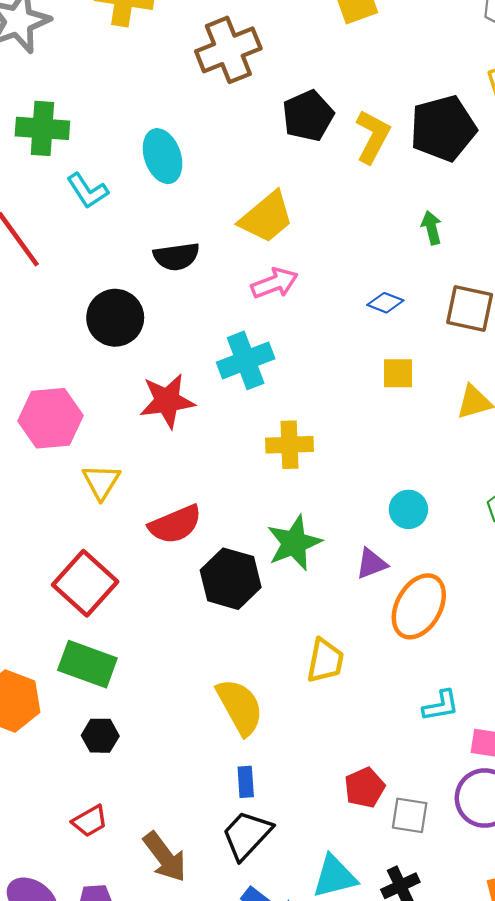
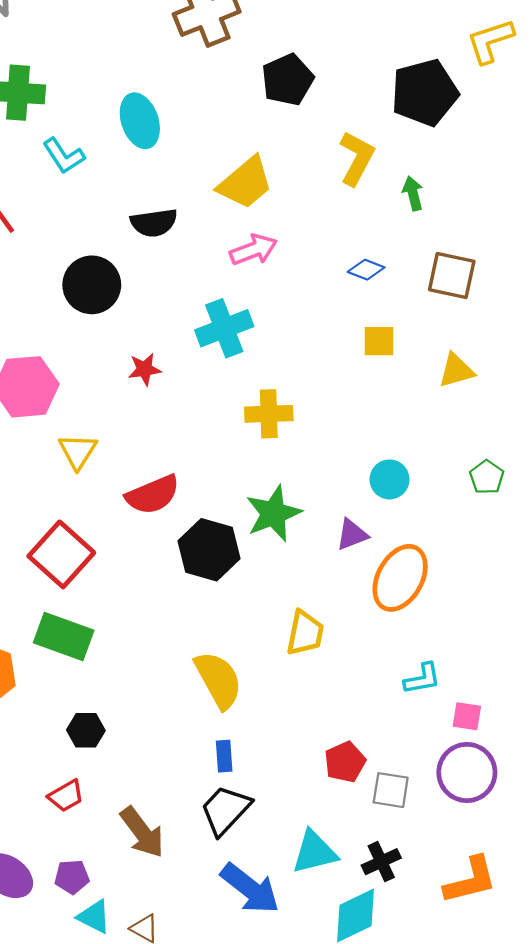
yellow L-shape: (373, 136) -> (357, 158), moved
red star: (167, 401) -> (145, 369), size x0.6
black hexagon: (100, 736) -> (86, 730), moved

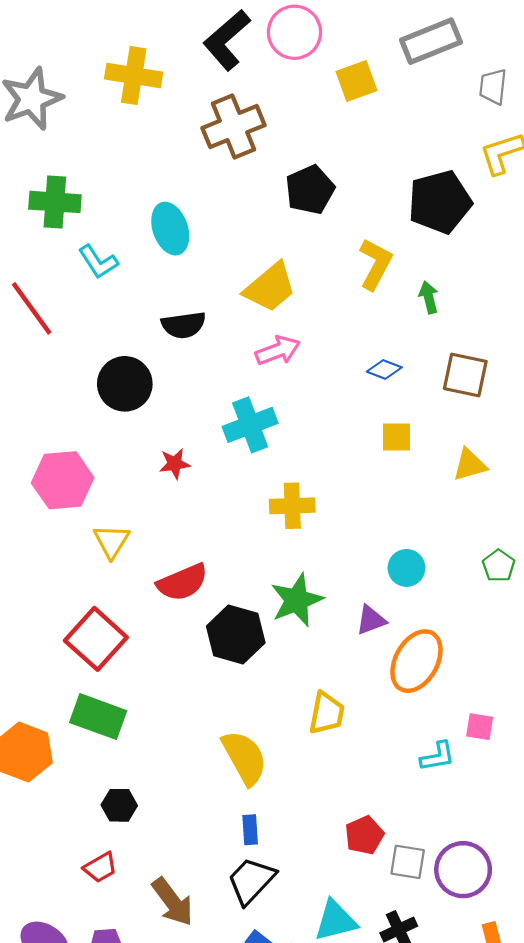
pink square: (467, 716) -> (480, 727), moved
purple circle: (467, 772) -> (463, 870), moved

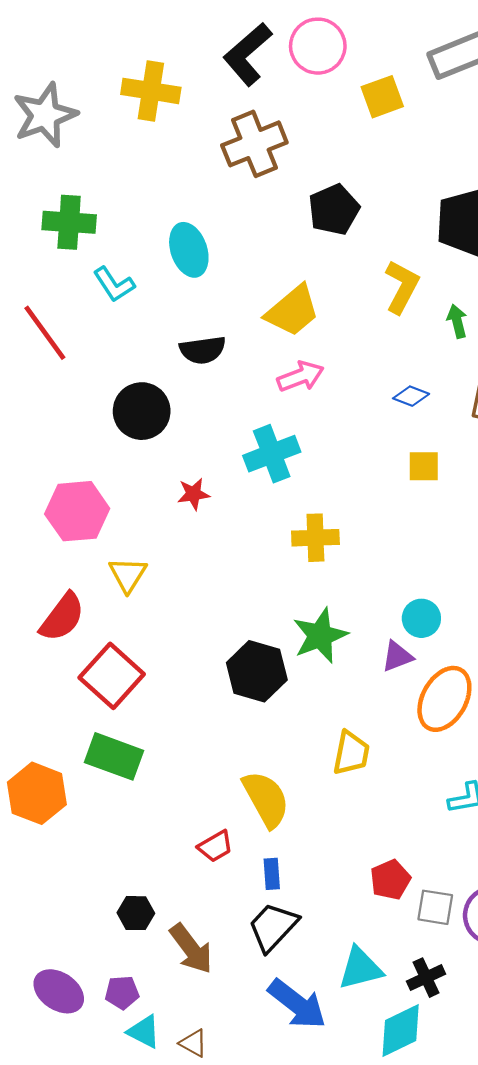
cyan circle: (406, 568) -> (421, 618), moved
red semicircle: (182, 582) -> (62, 617), moved, turned -30
black hexagon: (119, 805) -> (136, 913), moved
red trapezoid: (100, 867) -> (215, 846), moved

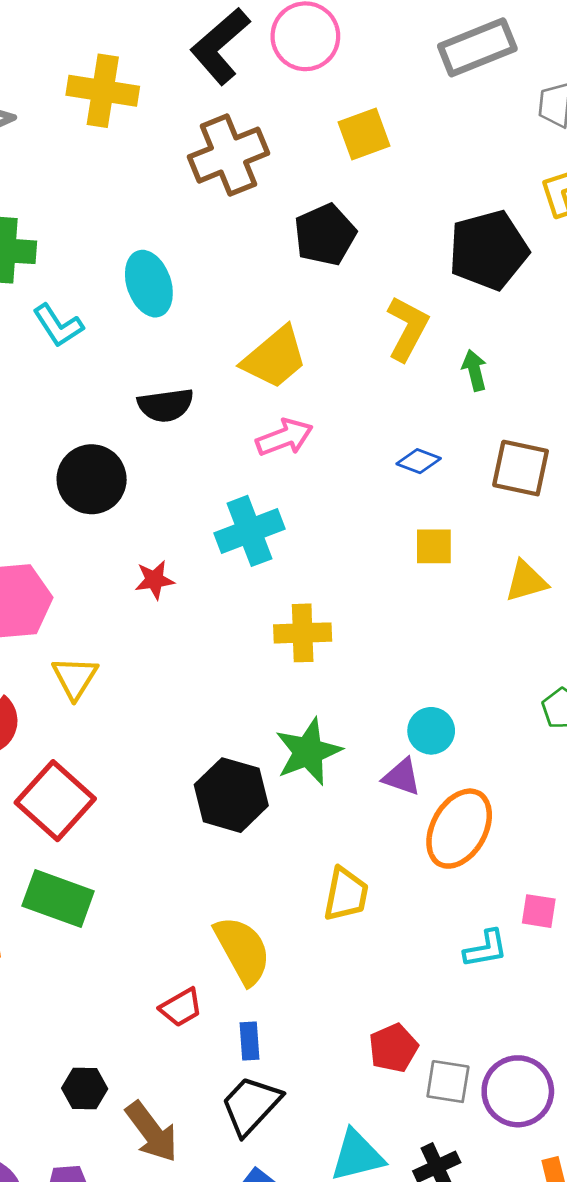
yellow square: (382, 97) -> (364, 134), moved
purple triangle: (397, 656) -> (402, 777), turned 40

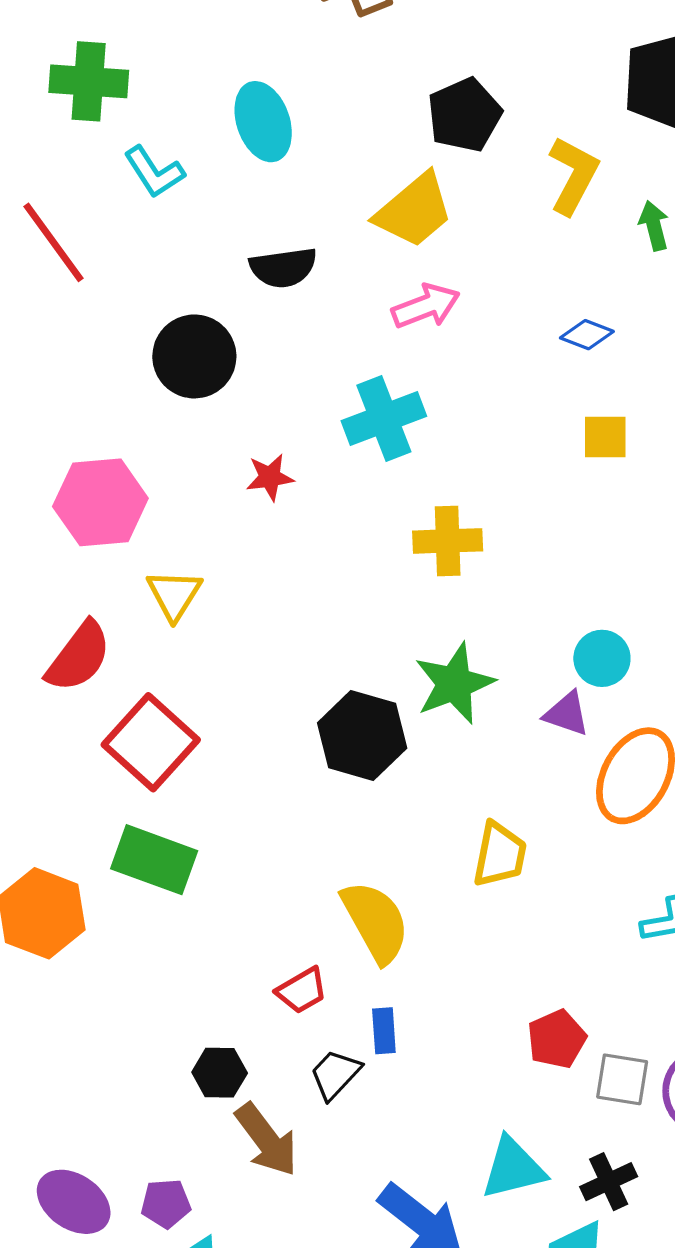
black pentagon: (325, 235) -> (464, 115), moved
black hexagon: (85, 1089) -> (220, 1073), moved
black trapezoid: (251, 1105) -> (335, 1074), moved, size x0.7

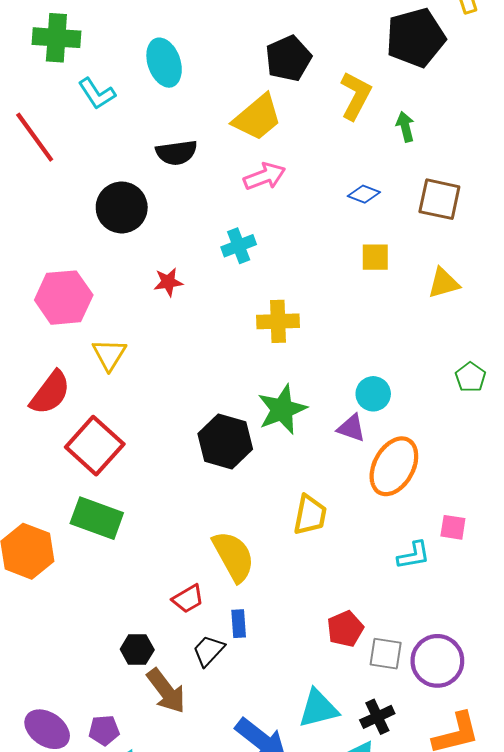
cyan cross: (384, 419) -> (239, 246), size x0.7

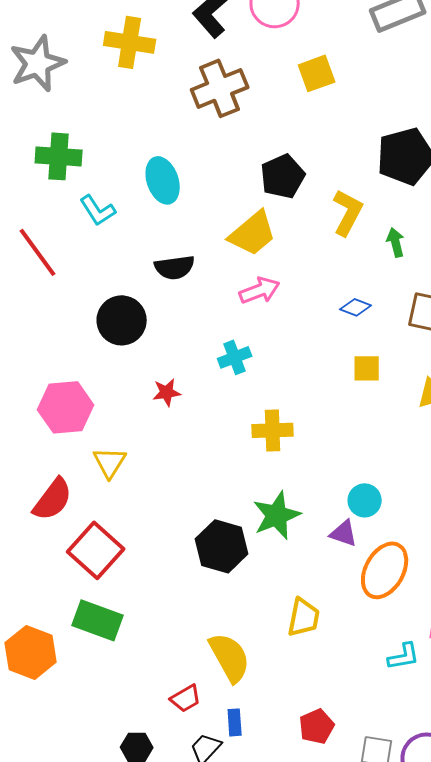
red pentagon: (345, 629) -> (317, 726), moved

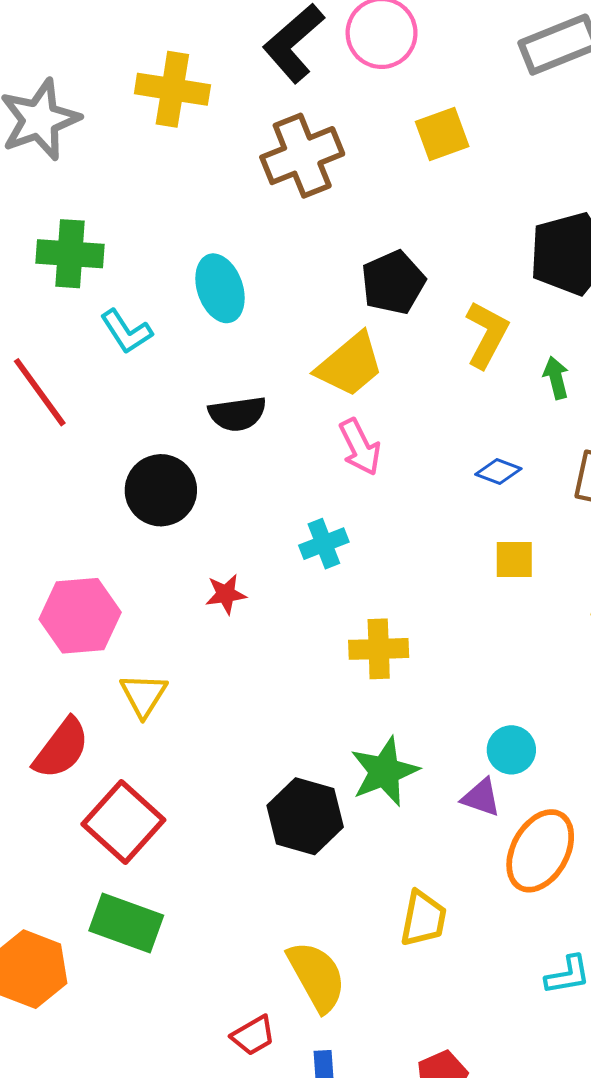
pink arrow: (260, 290) -> (360, 447), turned 84

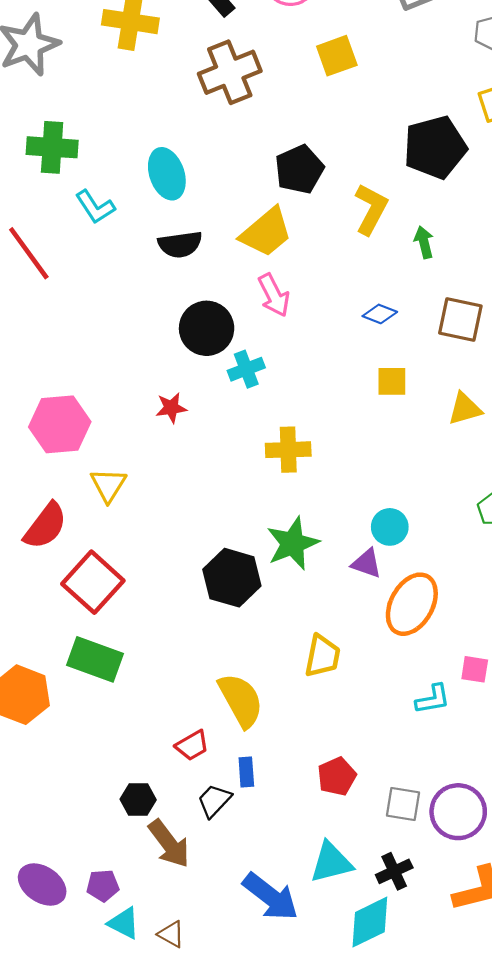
black semicircle: (237, 414) -> (180, 244), moved
black circle: (161, 490) -> (207, 328), moved

